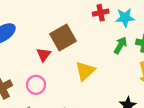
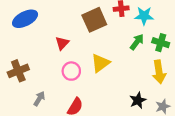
brown square: (63, 38) -> (94, 20), moved
pink circle: (36, 85) -> (71, 71), moved

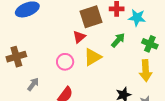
green arrow: (137, 42) -> (118, 40), moved
red triangle: (62, 43) -> (79, 37), moved

